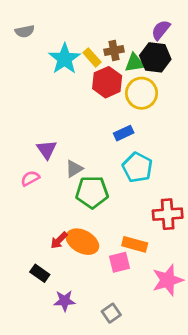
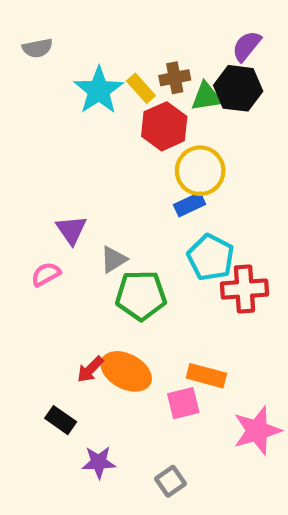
yellow circle: (142, 93) -> (200, 171), moved
red cross: (168, 214) -> (244, 289), moved

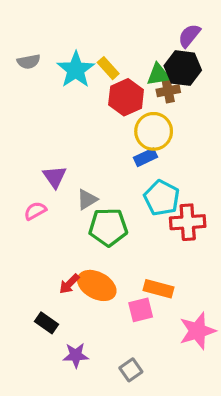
gray semicircle: (37, 48) -> (29, 62), moved
brown cross: (175, 78) -> (168, 91), moved

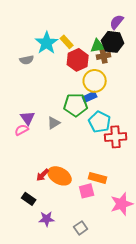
gray semicircle: (29, 62) -> (27, 60), moved
purple triangle: (55, 177) -> (28, 118), moved
green pentagon: (108, 227) -> (76, 105), moved

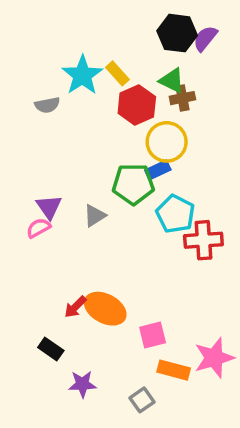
black hexagon: (113, 42) -> (177, 33), moved
green triangle: (98, 46) -> (172, 80), turned 35
orange rectangle: (98, 178) -> (174, 370), moved

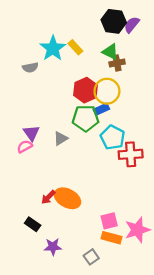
red hexagon: (137, 105) -> (86, 90), moved
pink square: (153, 335) -> (109, 221), moved

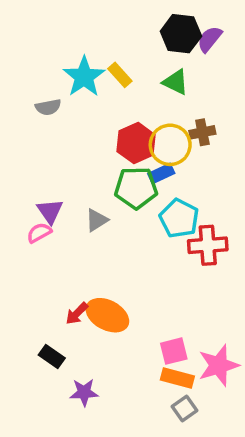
brown cross: (117, 63) -> (202, 132), moved
gray square: (91, 257) -> (184, 408), moved

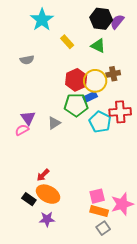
cyan star: (84, 77) -> (42, 20), moved
red cross: (208, 245) -> (120, 112), moved
orange ellipse: (107, 315) -> (48, 194), moved

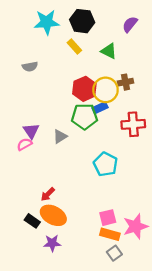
black hexagon: (101, 19) -> (82, 21), moved
cyan star: (42, 20) -> (47, 22), turned 30
cyan pentagon: (100, 122) -> (105, 164), moved

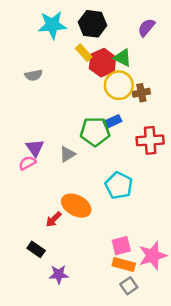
red hexagon: (84, 89) -> (102, 63), moved
yellow circle: (105, 90) -> (119, 85), moved
orange ellipse: (53, 215) -> (76, 206), moved

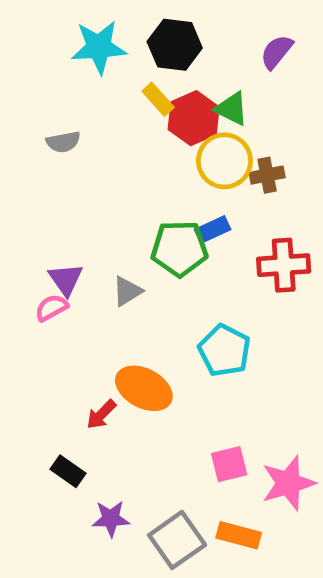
orange rectangle: (124, 264) -> (239, 535), moved
gray square: (129, 286) -> (177, 540), moved, size x1.6

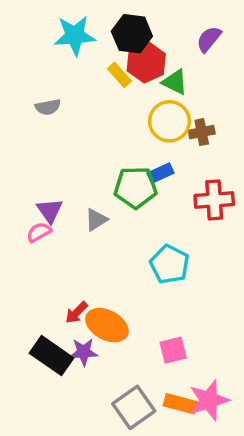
red hexagon: (194, 118) -> (146, 62), moved
orange ellipse: (144, 388) -> (107, 325), moved
black rectangle: (68, 471) -> (51, 356), size x1.6
pink star: (288, 483) -> (209, 400), moved
purple star: (111, 519) -> (84, 352), moved

